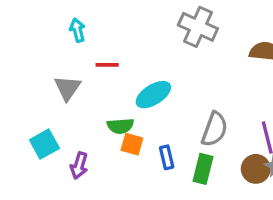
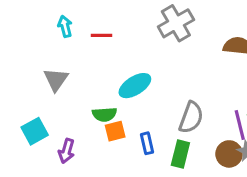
gray cross: (198, 27) -> (176, 23), turned 36
red line: (107, 65) -> (101, 35), moved
orange square: (132, 144) -> (115, 131), turned -30

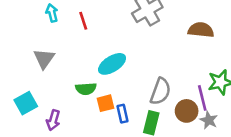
red line: (101, 35) -> (83, 21), turned 72
orange square: (115, 131) -> (105, 103), moved
brown circle: (229, 154) -> (187, 111), moved

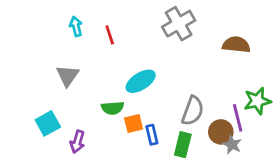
gray star: (209, 120) -> (232, 145), moved

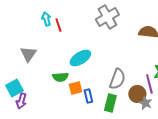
cyan arrow: (76, 26) -> (46, 19), moved
purple arrow: (77, 142) -> (21, 101), moved

